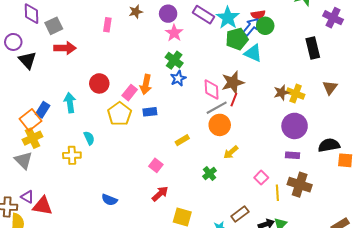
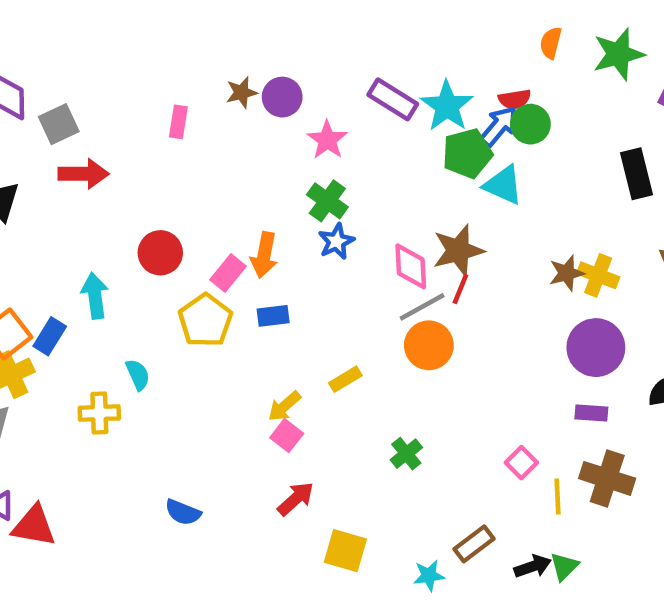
purple circle: (168, 14) -> (282, 97), moved
blue rectangle: (43, 110) -> (50, 336), moved
yellow arrow: (231, 152) -> (284, 406), moved

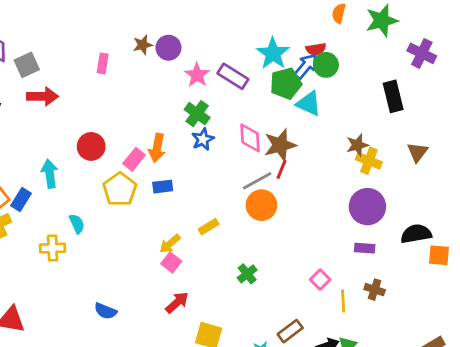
purple rectangle: (393, 99) -> (233, 76), moved
pink diamond: (411, 266) -> (250, 138), moved
brown star: (567, 273) -> (357, 145), moved
brown cross: (607, 478) -> (375, 290), size x0.6

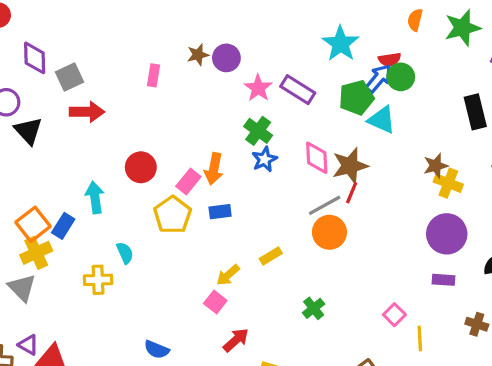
cyan star: (273, 53) -> (341, 44), moved
pink square: (171, 262) -> (215, 302), moved
brown cross: (375, 290) -> (477, 324), moved

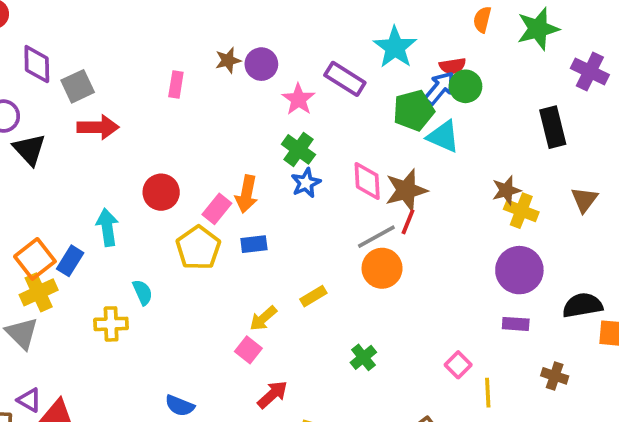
purple rectangle: (298, 90) -> (345, 79), moved

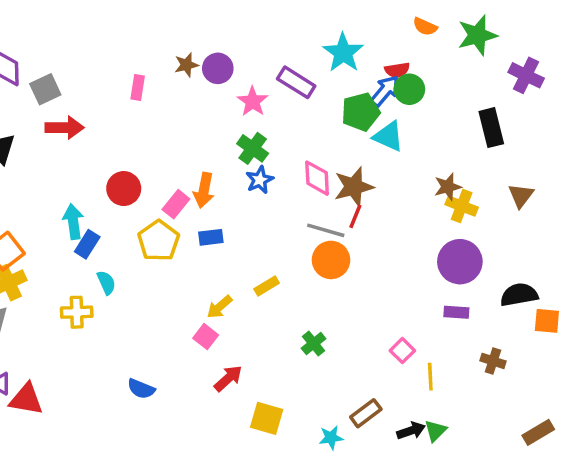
orange semicircle: (482, 20) -> (425, 27), turned -80
gray line: (376, 237) -> (326, 230), turned 45
blue rectangle: (70, 261) -> (87, 244), moved

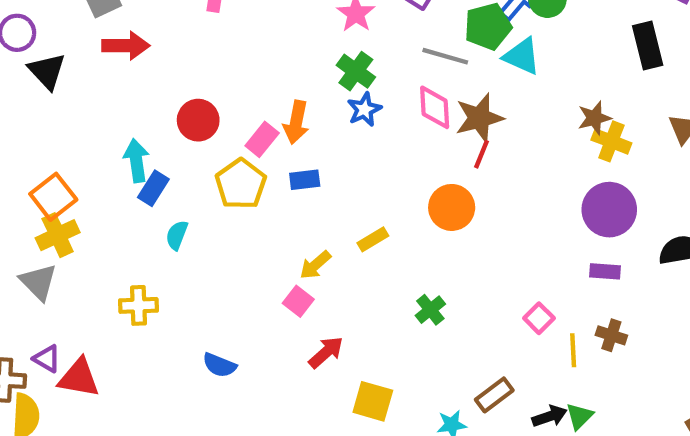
gray line: (326, 230) -> (445, 56), moved
cyan semicircle: (106, 283) -> (177, 235), turned -135
yellow cross: (77, 312) -> (139, 305), moved
brown cross: (493, 361) -> (611, 335), moved

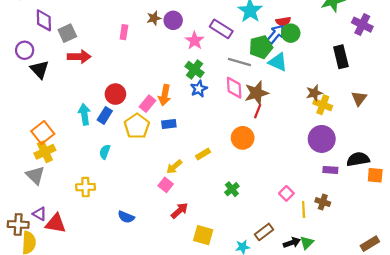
blue rectangle: (153, 188) -> (105, 115), moved
purple rectangle: (605, 271) -> (330, 170), moved

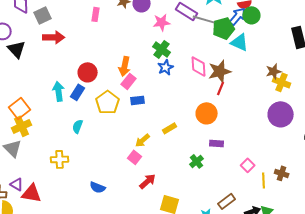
pink star: (195, 41) -> (162, 22), turned 30
gray line: (239, 62) -> (204, 19), moved
orange arrow: (165, 95) -> (125, 66), moved
pink rectangle: (147, 104) -> (129, 81), moved
purple rectangle: (330, 170) -> (217, 143), moved

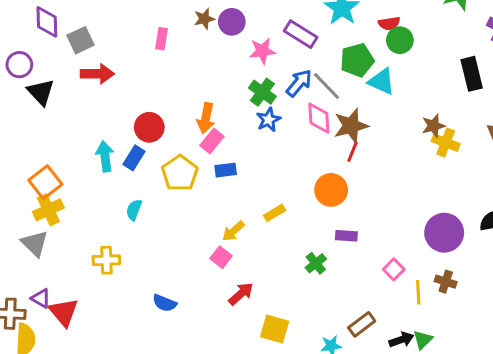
blue arrow: (238, 16) -> (299, 83), moved
gray line: (204, 19) -> (327, 86), moved, turned 30
purple circle: (281, 114) -> (444, 233), moved
red triangle: (32, 193) -> (64, 312), turned 40

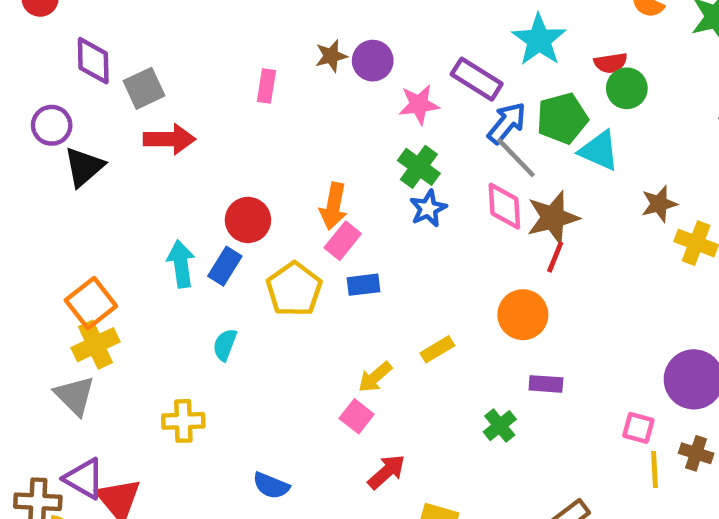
blue arrow: (299, 83) -> (507, 123), moved
black triangle: (41, 92) -> (84, 167), turned 32
brown star: (433, 126) -> (659, 204), moved
pink square: (394, 269) -> (638, 428), moved, turned -30
purple triangle: (41, 298) -> (84, 479), size x1.4

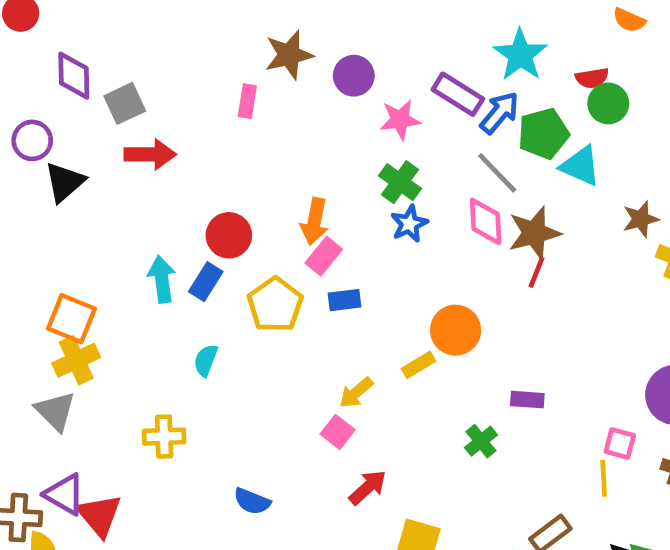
brown star: (331, 56) -> (289, 55), moved, size x1.5
blue arrow: (507, 123) -> (499, 113), moved
orange square: (91, 303) -> (72, 319), turned -30
orange circle: (523, 315) -> (456, 330), moved
yellow line: (655, 469) -> (604, 478), moved

